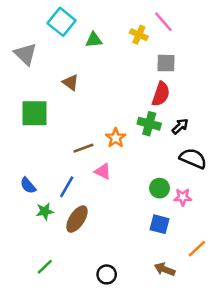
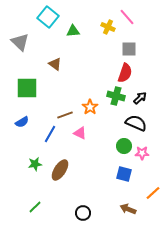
black semicircle: (193, 158) -> (136, 123), moved
blue semicircle: (28, 186) -> (22, 122), moved, turned -80
blue line: (67, 187) -> (50, 134), moved

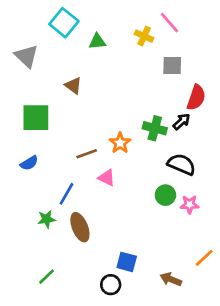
red semicircle: (125, 73) -> (196, 98), moved
black arrow: (140, 98) -> (182, 122), moved
blue line: (50, 134) -> (67, 194), moved
brown ellipse: (60, 170) -> (80, 227), turned -55
blue square: (124, 174) -> (127, 262), moved

